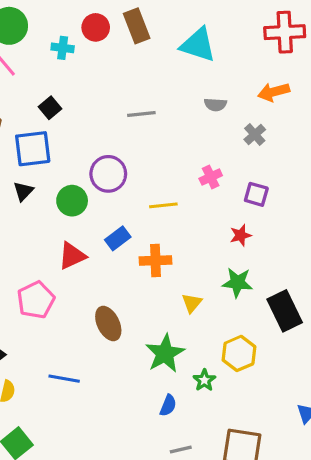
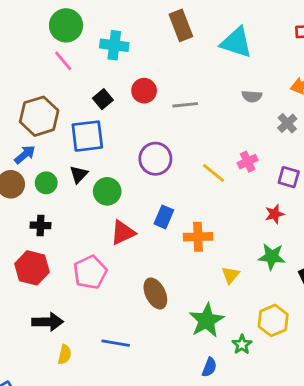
red circle: (96, 27) -> (144, 91), moved
cyan cross: (63, 48) -> (114, 45), size x1.4
green circle: (72, 201) -> (107, 191), moved
yellow line: (163, 205) -> (214, 173), moved, turned 45
blue rectangle: (118, 238) -> (164, 217), turned -30

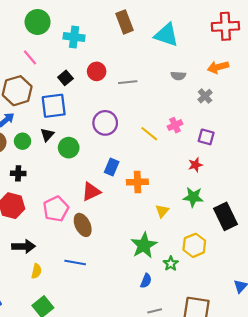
pink line: (63, 61) -> (30, 57), moved
red triangle: (123, 232) -> (91, 192), moved
brown ellipse: (155, 293) -> (83, 225), moved

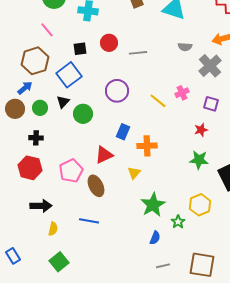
black square: (65, 78) -> (80, 49), turned 32
gray cross: (205, 96) -> (210, 66), size x1.6
blue square: (54, 106) -> (69, 75), turned -30
yellow triangle: (162, 211) -> (134, 173), moved

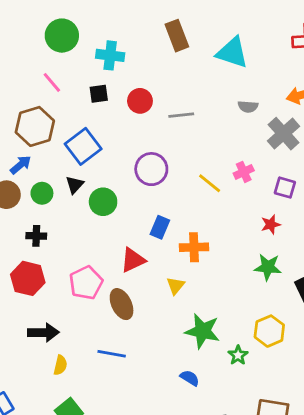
black square: (80, 49) -> (99, 94), moved
green star: (153, 205) -> (202, 331), turned -30
blue semicircle: (155, 238) -> (190, 378), moved, turned -80

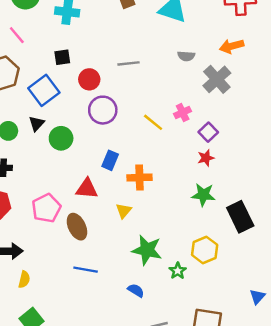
black square: (99, 94) -> (62, 57), moved
red circle: (140, 101) -> (89, 79), moved
purple square: (285, 188) -> (208, 132), moved, turned 30
red triangle: (133, 260) -> (87, 189), turned 30
blue line: (112, 354) -> (86, 270), moved

